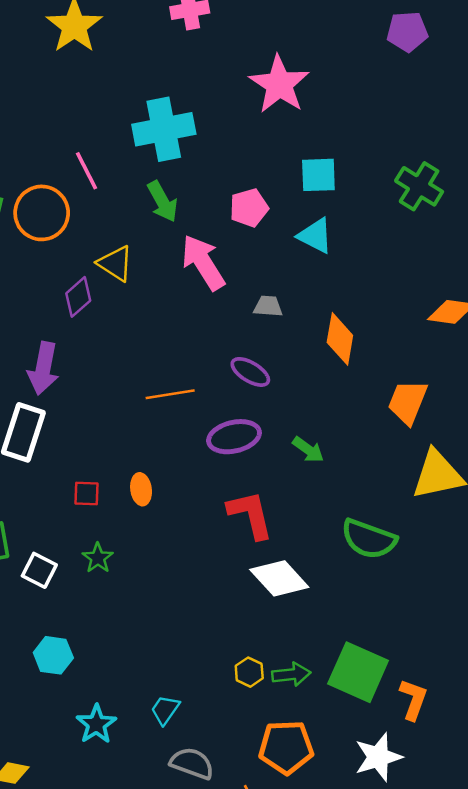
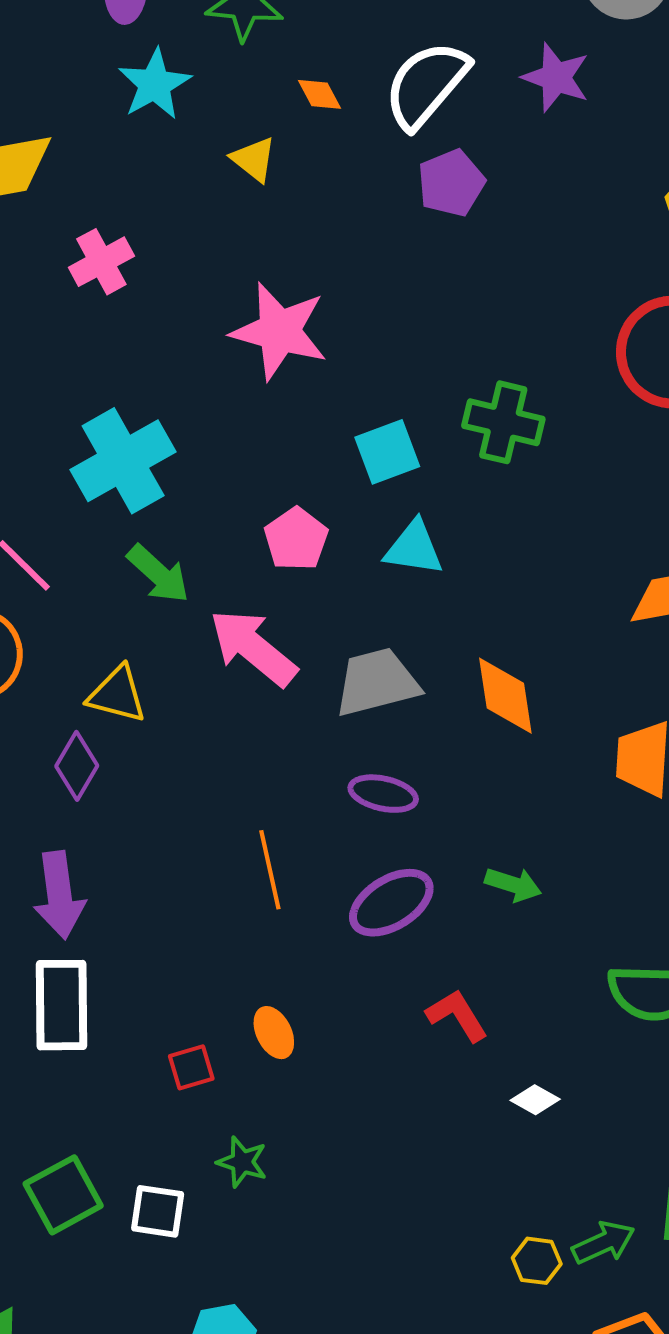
green cross: (419, 186) -> (503, 422), moved
gray trapezoid: (268, 306) -> (377, 682), size x1.8
orange line: (170, 394) -> (270, 870), turned -75
red L-shape: (250, 515) -> (457, 1015), size x0.7
white diamond: (279, 578) -> (535, 1100), size x0.5

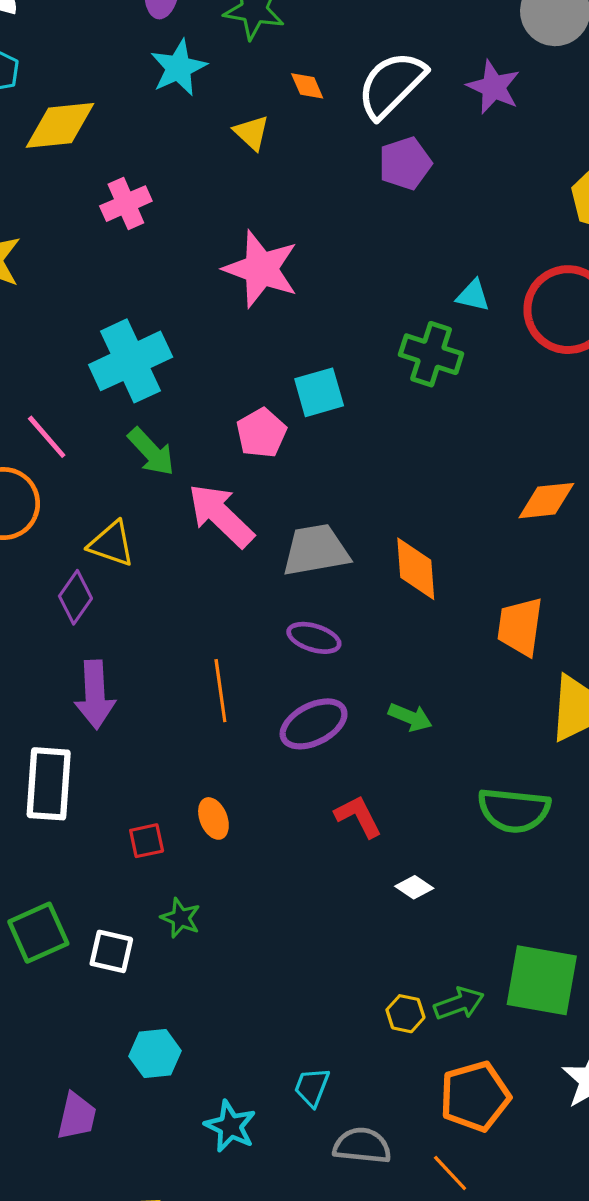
cyan square: (387, 452) -> (319, 392), moved
cyan triangle: (414, 548) -> (473, 296), moved, size x0.7
purple arrow: (59, 895) -> (95, 695), moved

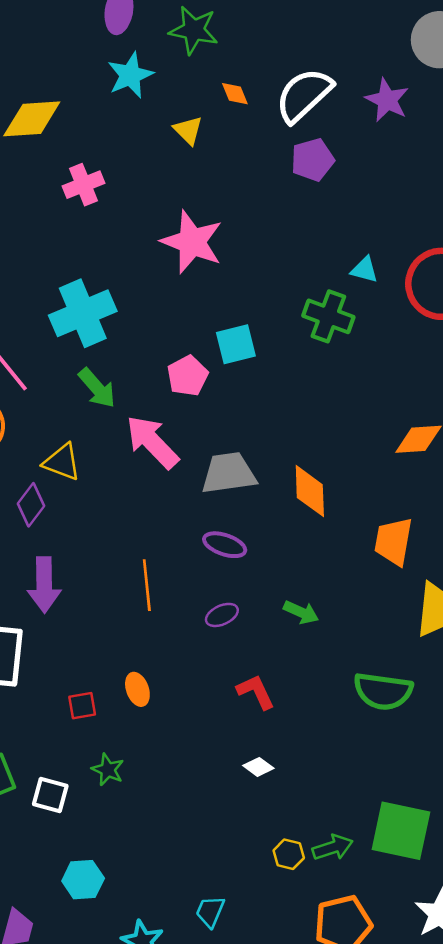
purple ellipse: (314, 724) -> (222, 615), size x0.6
white diamond: (414, 887) -> (258, 767), moved

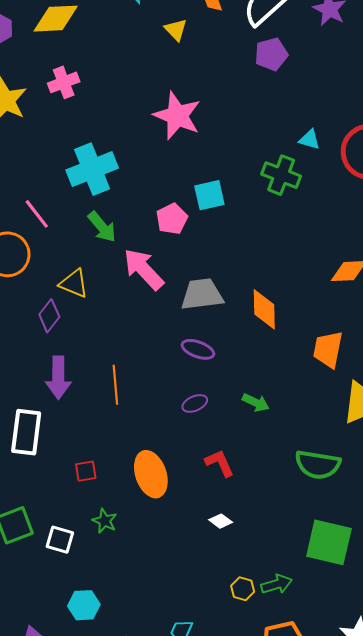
pink cross: (83, 185) -> (64, 82), moved
orange line: (147, 585) -> (115, 385), moved
orange ellipse: (137, 689) -> (151, 474), moved, size x1.8
green square: (401, 831) -> (329, 542), moved

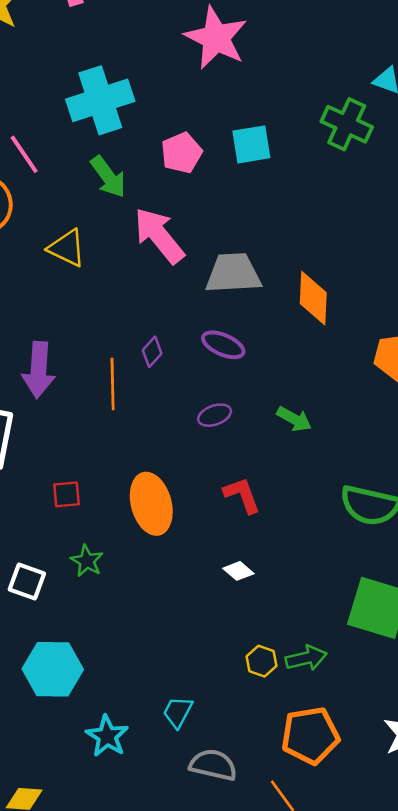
pink pentagon: (172, 219) -> (182, 153), moved
purple diamond: (49, 316) -> (152, 352), moved, size x0.7
cyan hexagon: (84, 605) -> (53, 669), size x1.4

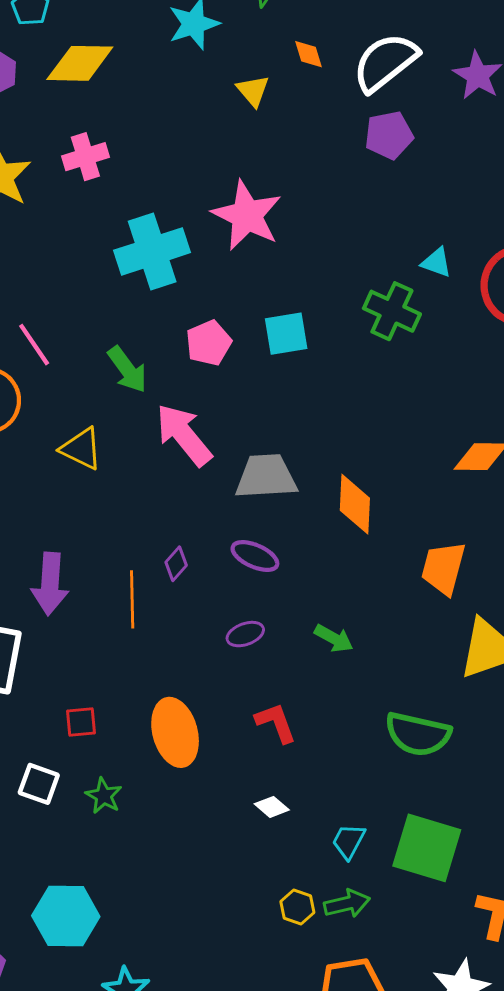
cyan cross: (100, 100) -> (152, 251), moved
white square: (27, 582) -> (39, 784), moved
cyan trapezoid: (178, 712) -> (349, 841), moved

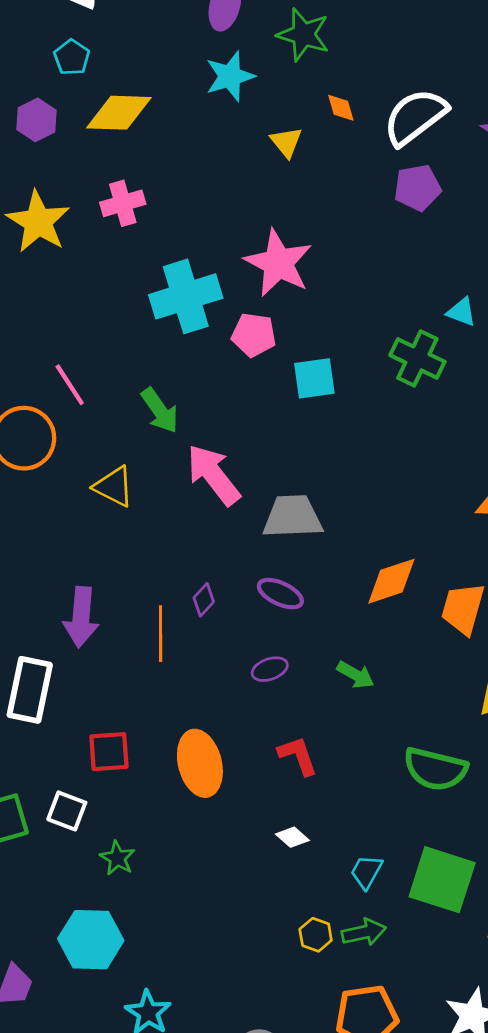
pink pentagon: (209, 343) -> (254, 335), moved, turned 30
orange diamond: (355, 504) -> (391, 581), moved, turned 68
red square: (81, 722) -> (109, 752), size x1.4
green star: (104, 796) -> (117, 858), moved

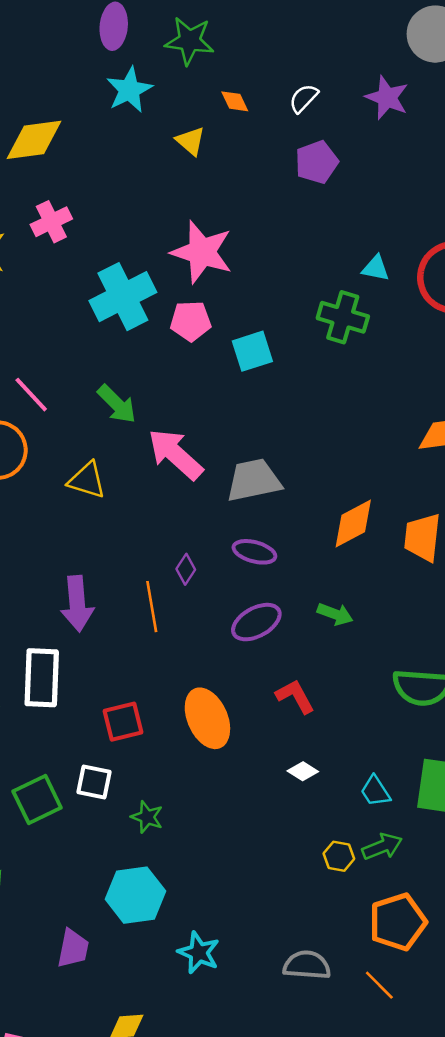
white semicircle: (415, 117) -> (304, 98), size x0.5
purple ellipse: (270, 669) -> (256, 622), size x1.5
cyan trapezoid: (366, 872) -> (375, 791), turned -52

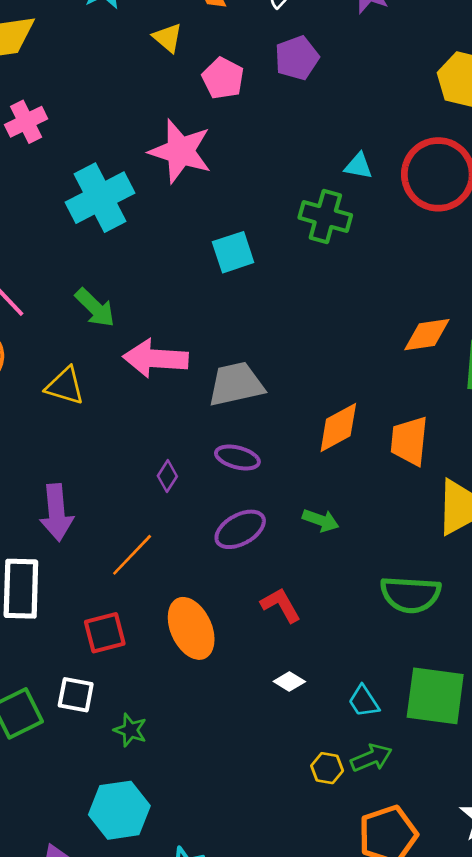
pink pentagon: (191, 321) -> (223, 78), moved, turned 30
pink arrow: (175, 454) -> (155, 358), turned -38
orange line: (152, 607) -> (132, 555), moved, turned 54

